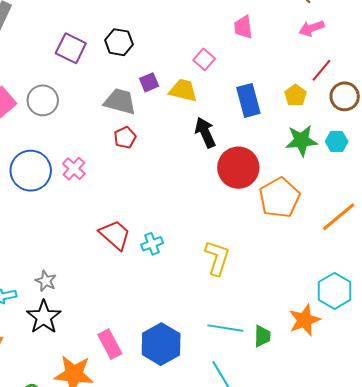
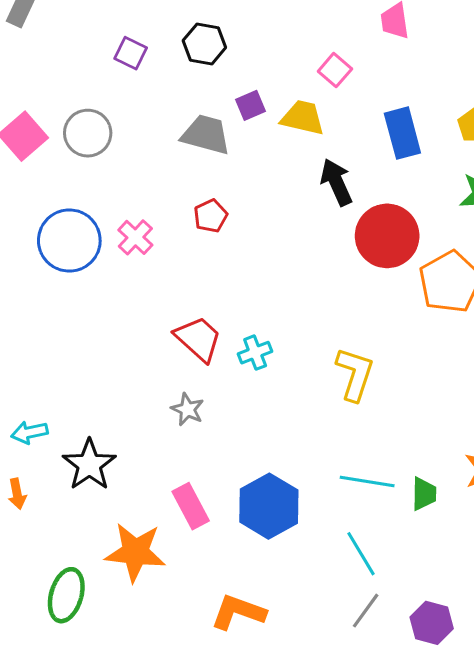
purple square: (71, 48) -> (131, 53), size x0.7
red pentagon: (125, 138) -> (211, 216), moved
gray star: (46, 281) -> (188, 409), moved

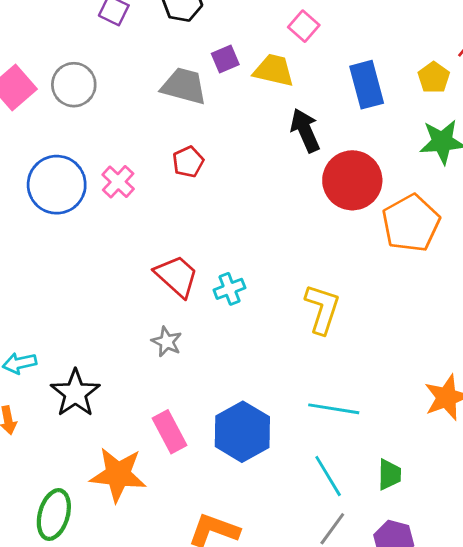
green trapezoid: (424, 494) -> (389, 475), moved

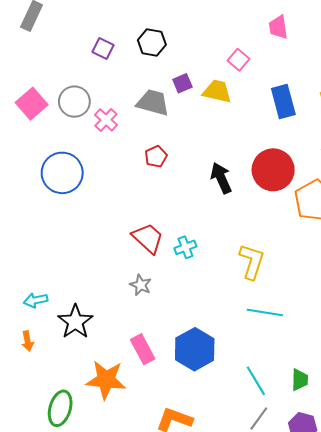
black arrow: (305, 130) -> (221, 178), moved
pink cross: (118, 182) -> (106, 120), moved
cyan line: (334, 409) -> (265, 312), moved

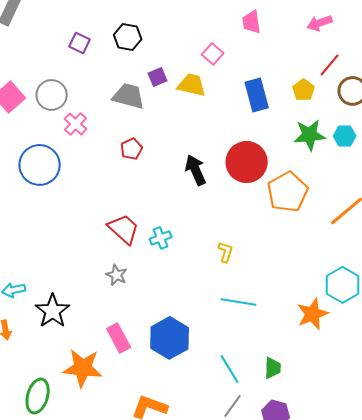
pink cross: (106, 120) -> (76, 124), moved
yellow L-shape: (252, 262) -> (226, 252), size x0.6

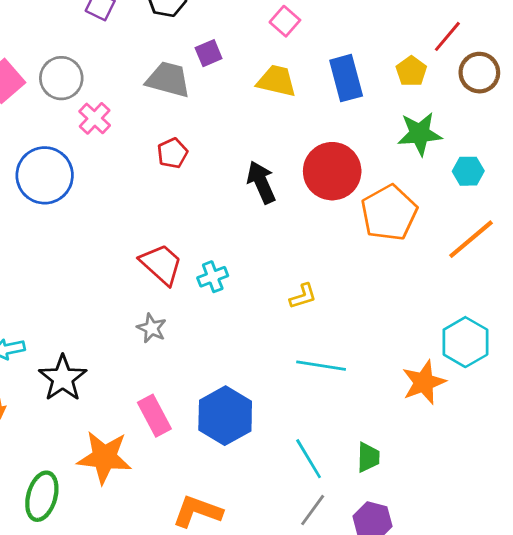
yellow trapezoid: (192, 85) -> (277, 81), moved
cyan hexagon: (345, 136) -> (468, 171), moved
yellow L-shape: (226, 252) -> (303, 296), turned 55

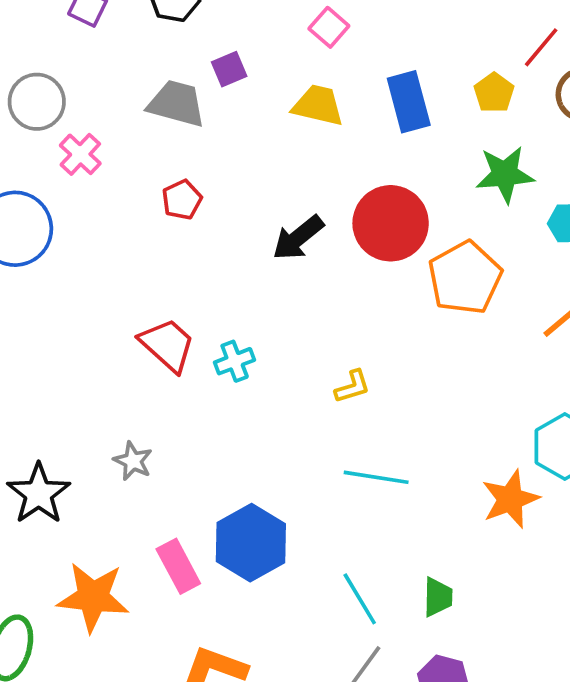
black arrow: (261, 182) -> (298, 238), turned -105
gray star: (152, 328) -> (133, 461), moved
pink rectangle: (154, 416) -> (178, 566), moved

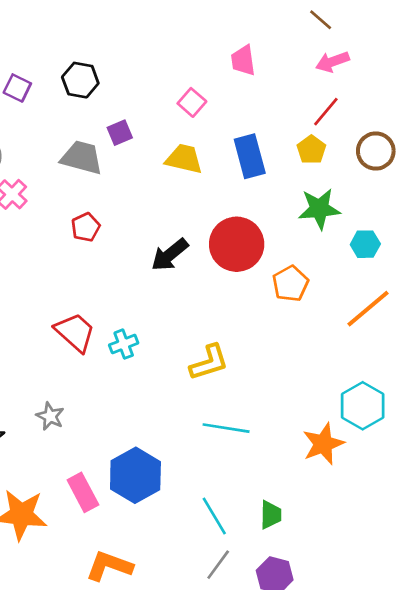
red line: (541, 47) -> (326, 112), moved
orange pentagon: (465, 278) -> (290, 284), size x0.7
yellow L-shape: (352, 387) -> (209, 362), size x1.5

